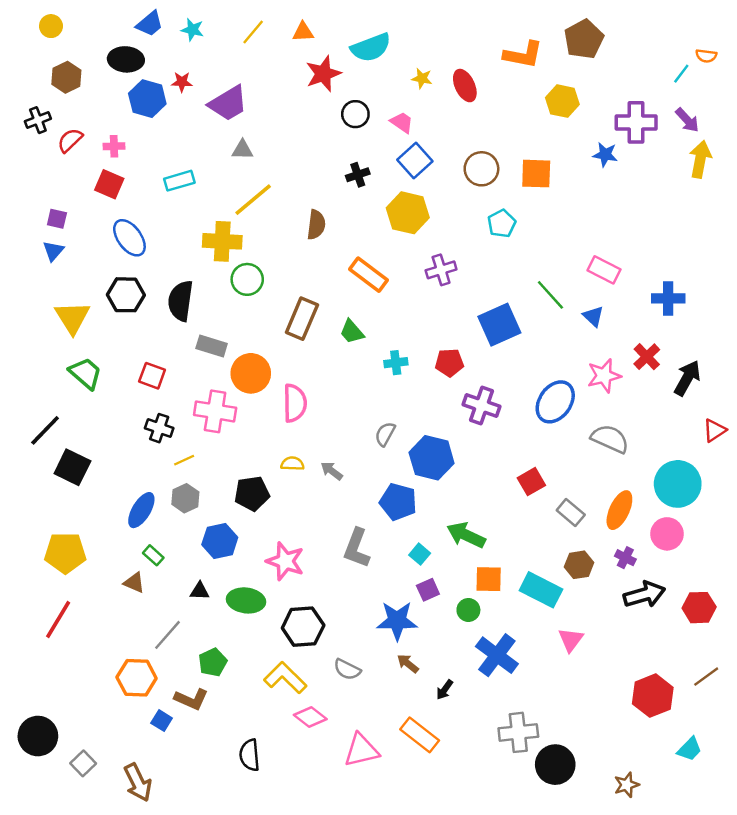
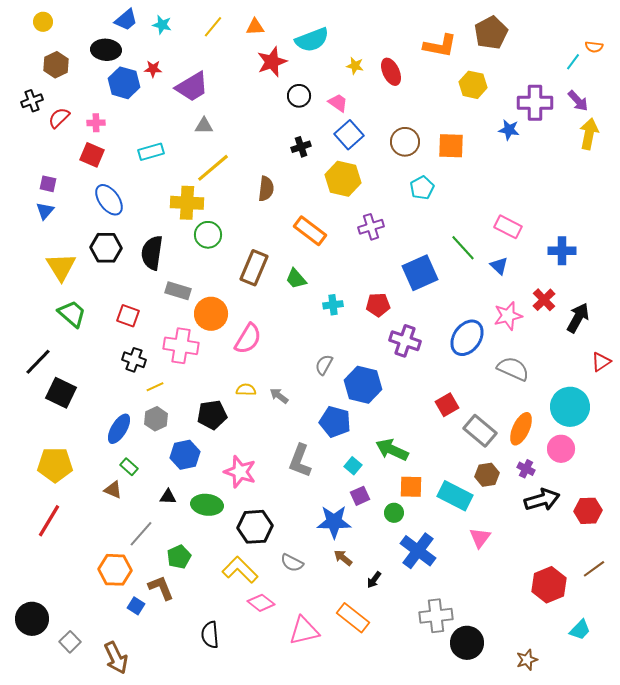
pink semicircle: (295, 403) -> (248, 339), turned 32
gray rectangle: (571, 512) -> (480, 431), size x1.4
brown L-shape: (191, 699) -> (161, 588), turned -136

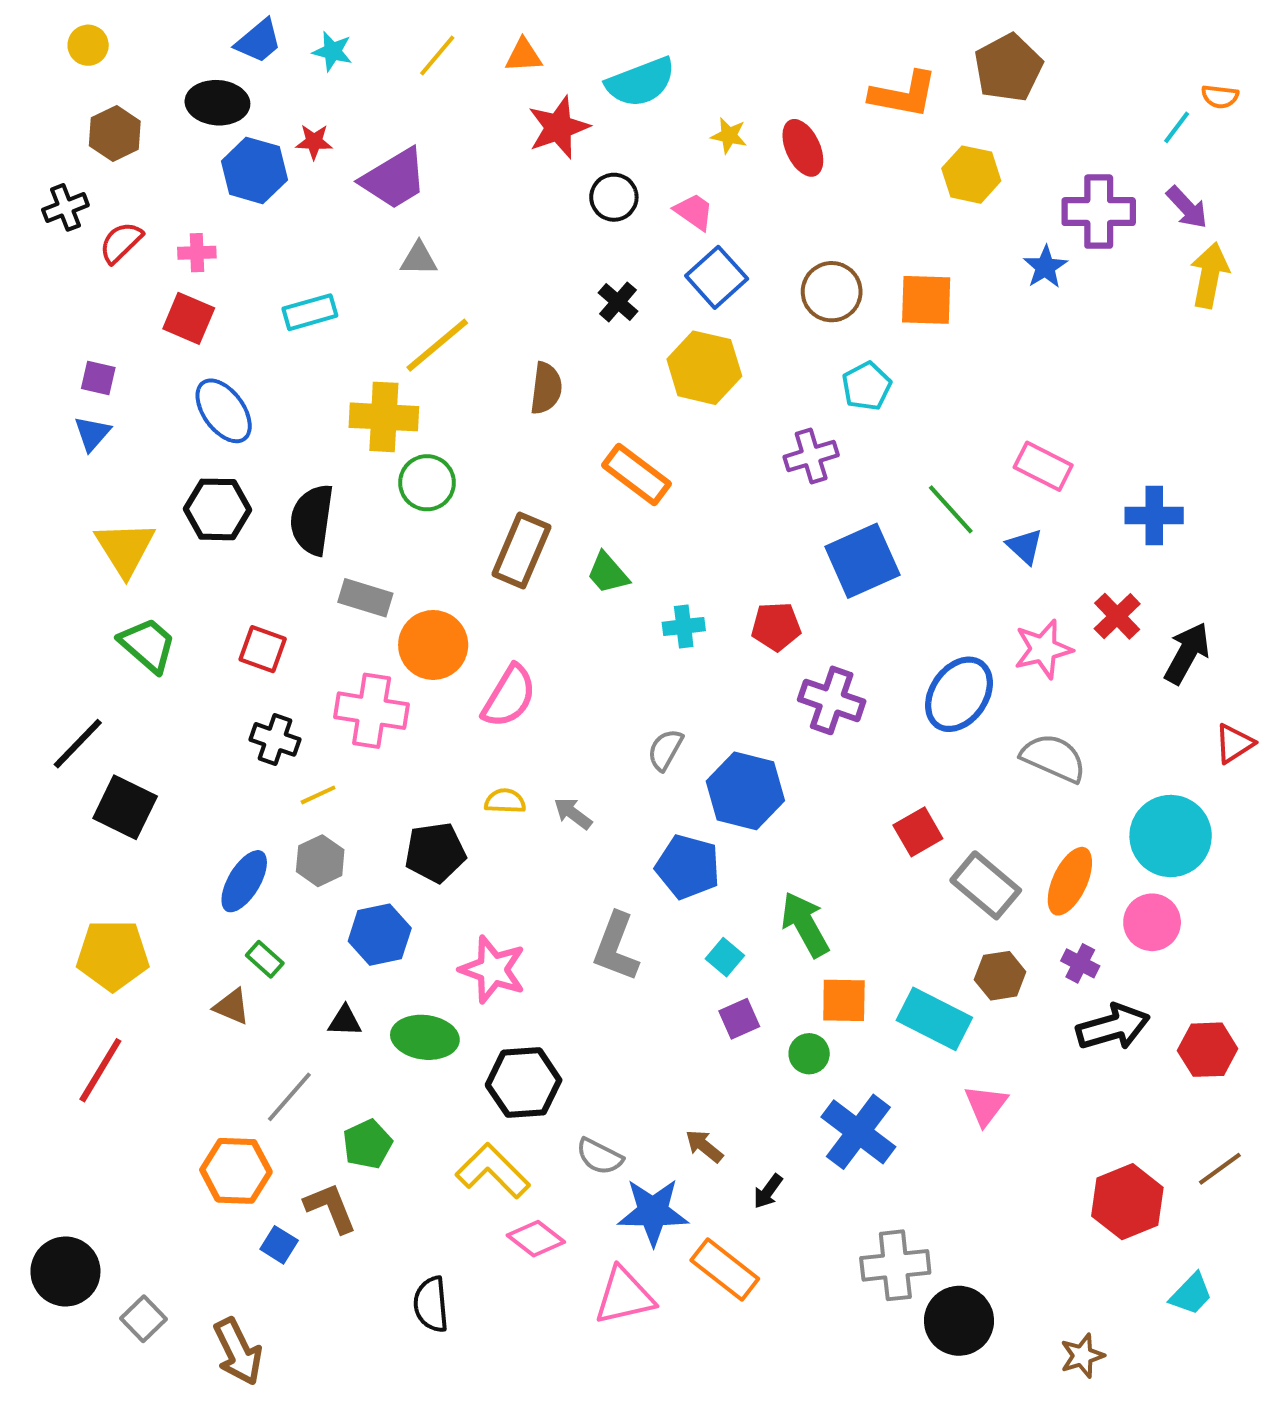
blue star: (509, 130) -> (1045, 267), turned 30
black cross: (301, 147) -> (618, 302), turned -30
purple cross: (371, 227) -> (811, 456), moved
green arrow: (392, 450) -> (805, 924), turned 36
blue star: (334, 522) -> (653, 1212), moved

